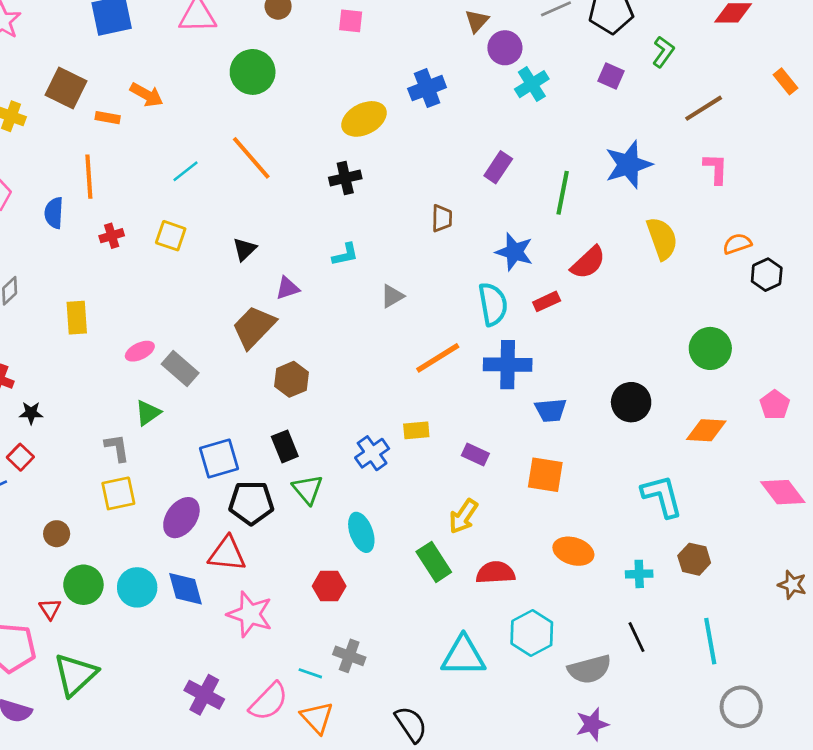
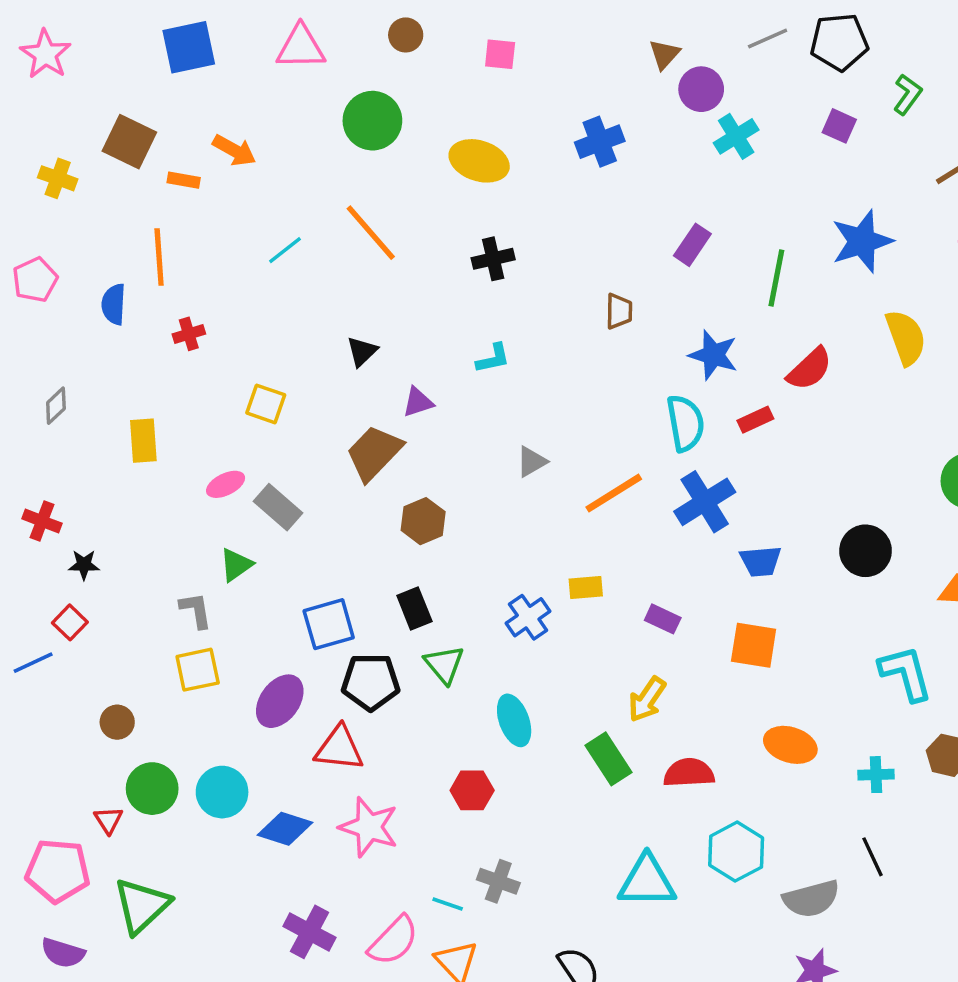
yellow ellipse: (364, 119) -> (479, 161), moved, turned 45
yellow square: (171, 236) -> (266, 404), moved
gray triangle: (392, 296) -> (532, 462), moved
blue cross: (508, 365) -> (705, 502), turned -33
blue diamond: (185, 589) -> (285, 829), moved, turned -57

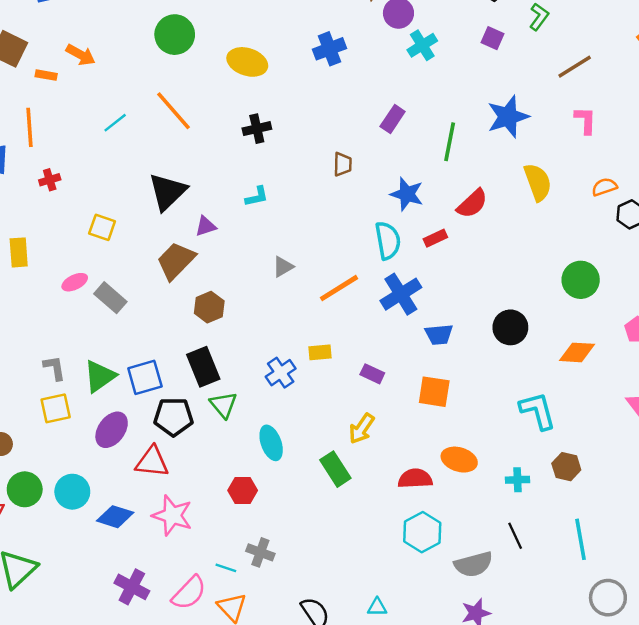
black triangle: (362, 351) -> (168, 192), size x1.8
green triangle: (236, 565) -> (100, 376), moved, size x1.4
black rectangle: (414, 608) -> (203, 367), size x1.4
red semicircle: (689, 773) -> (415, 479), moved
cyan triangle: (647, 881) -> (377, 607), moved, size x0.5

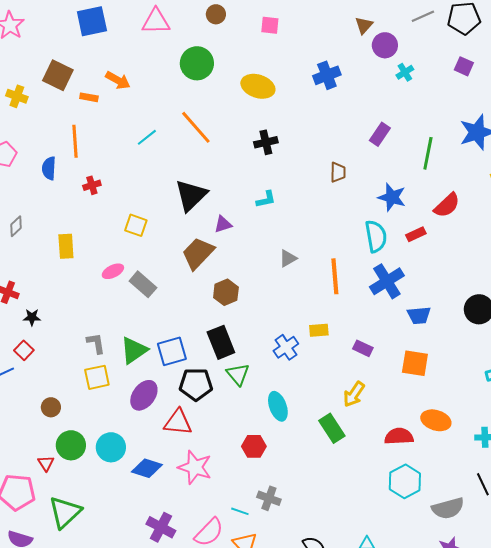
cyan cross: (422, 45) -> (405, 72), size x0.7
orange line: (339, 288) -> (335, 276), turned -63

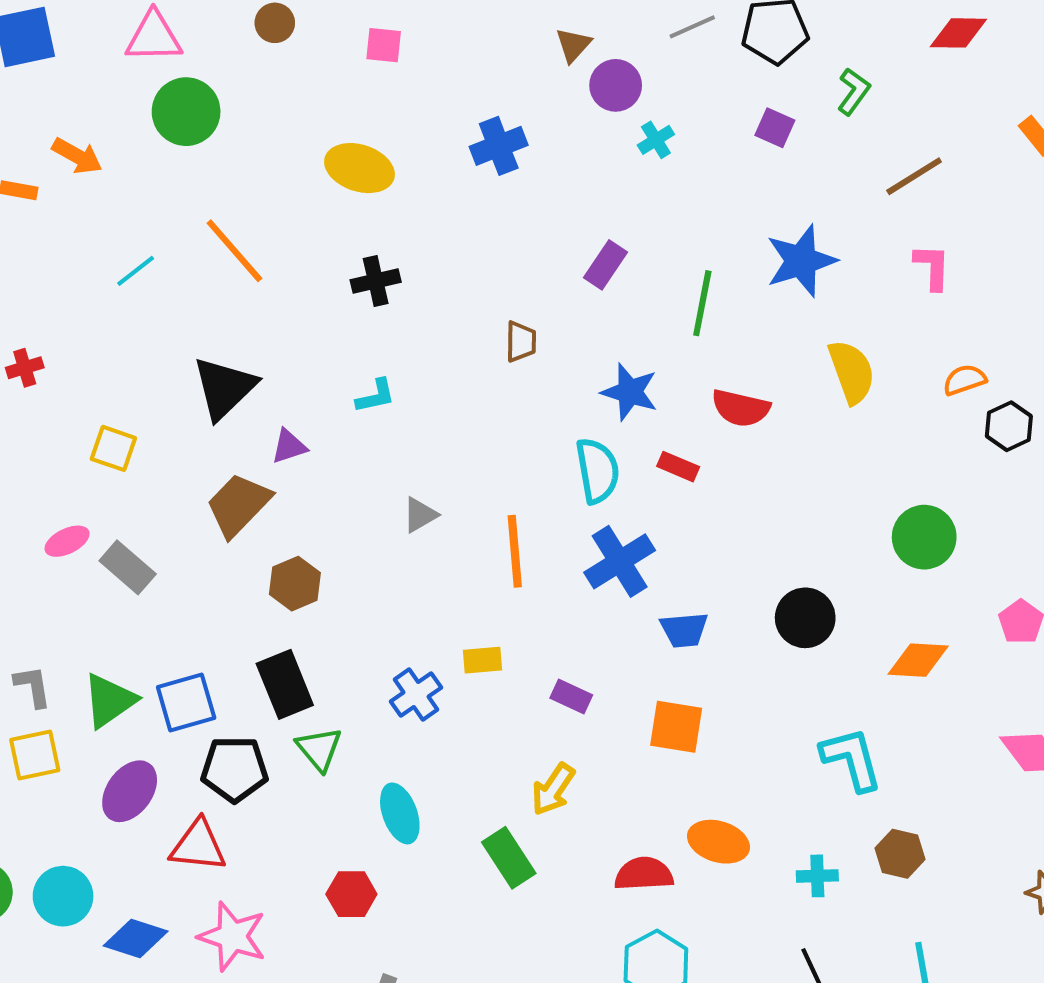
green circle: (197, 63) -> (186, 112), moved
red semicircle: (447, 205) -> (741, 408), turned 56
red rectangle: (416, 234) -> (678, 467), turned 48

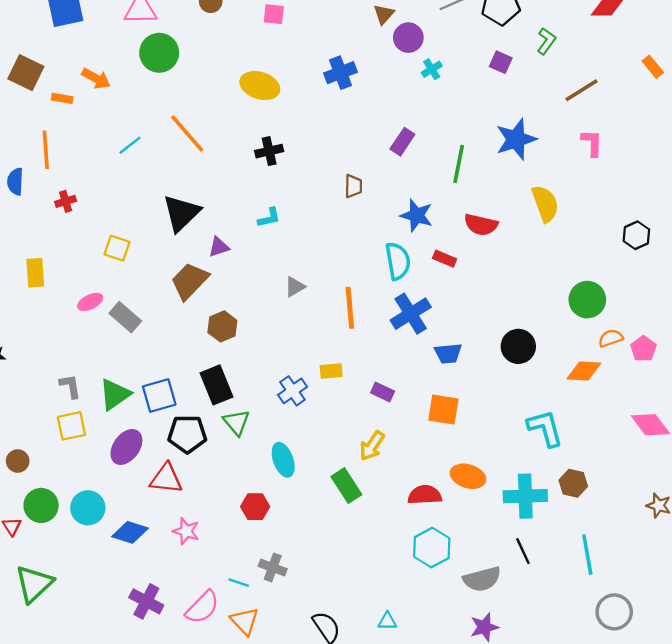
orange semicircle: (965, 380) -> (611, 338), moved
cyan cross: (817, 876) -> (525, 496), size x1.8
pink star: (232, 936) -> (186, 531), size x0.7

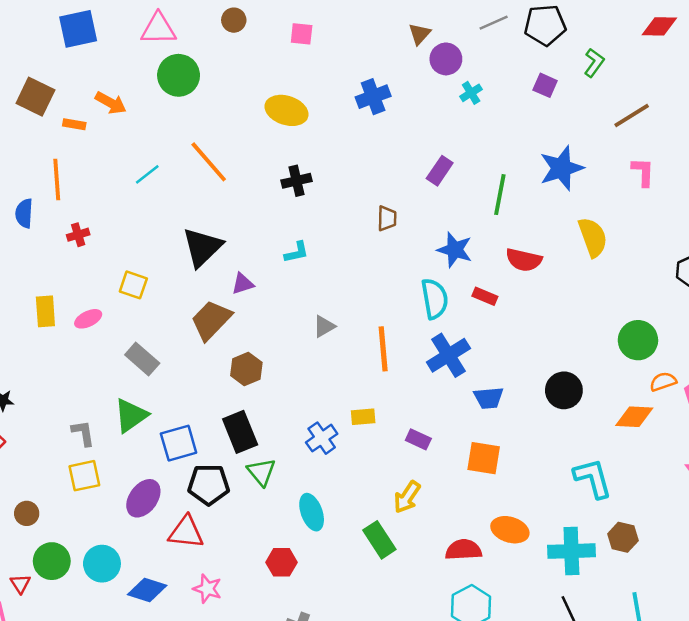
pink ellipse: (90, 302) -> (88, 319), moved
green triangle: (115, 394) -> (131, 415), moved

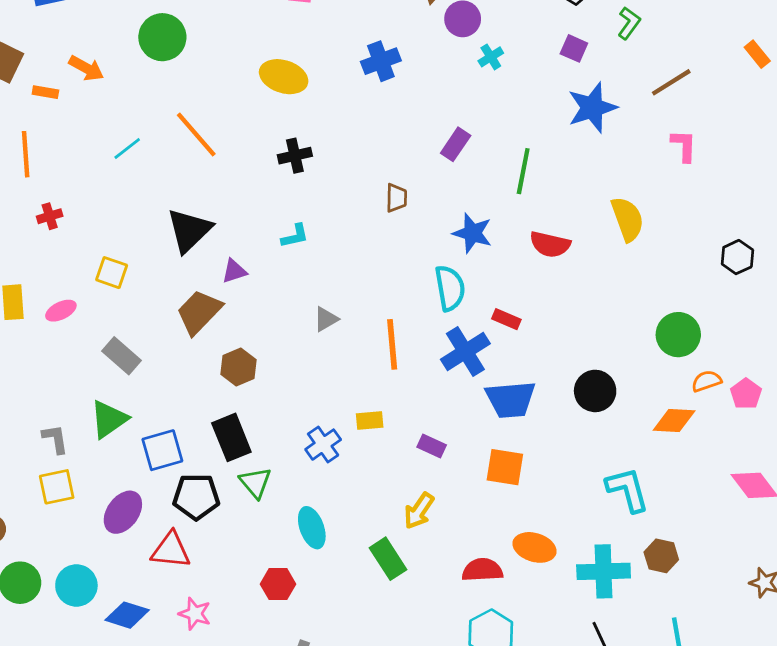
blue star: (561, 168) -> (592, 108), moved
red rectangle: (485, 296) -> (506, 319), moved
blue trapezoid: (489, 398) -> (511, 399), size x1.5

